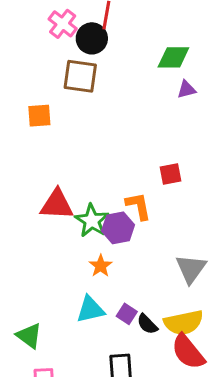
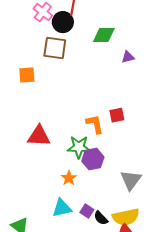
green diamond: (173, 57) -> (104, 35), moved
orange L-shape: (138, 206) -> (95, 124), moved
green star: (92, 221) -> (79, 147), moved, turned -30
purple hexagon: (118, 228) -> (93, 159), moved

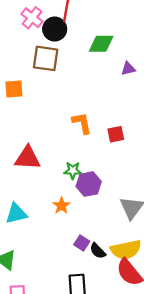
orange L-shape: (95, 124) -> (82, 123), moved
green star: (79, 147) -> (73, 170), size x0.7
cyan triangle: (62, 208) -> (16, 213), moved

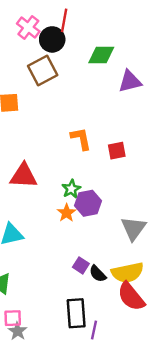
brown square: (46, 58) -> (43, 71), turned -36
purple triangle: (128, 69) -> (130, 81), size x1.5
green star: (73, 170) -> (71, 189), turned -30
orange star: (61, 206) -> (67, 213), moved

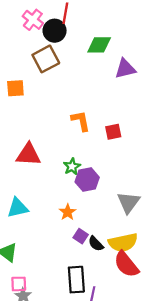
orange star: (67, 213) -> (68, 212), moved

